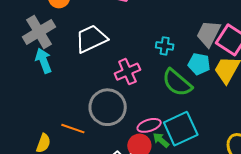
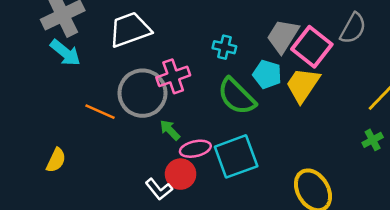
cyan arrow: (44, 61) -> (65, 53), turned 145
gray circle: (108, 107) -> (142, 93), moved
orange line: (73, 129) -> (100, 112), moved
green arrow: (161, 140) -> (170, 130), moved

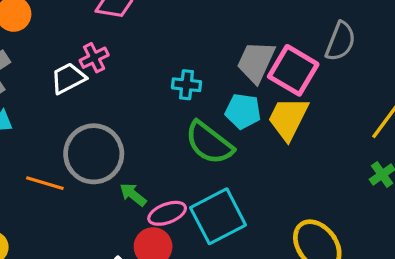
white trapezoid: (130, 30) -> (68, 78), size x0.7
pink cross: (173, 76) -> (94, 58), moved, size x0.7

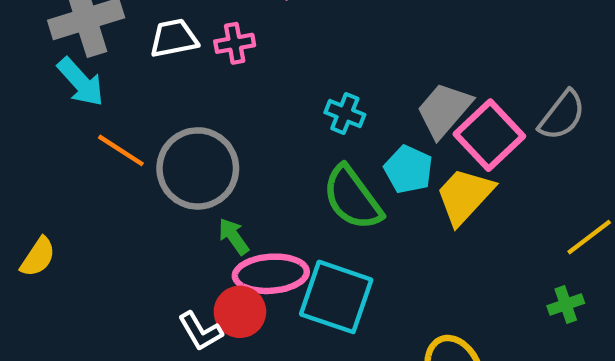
white trapezoid: (68, 78) -> (174, 38), moved
orange line: (45, 183) -> (121, 150), moved
pink ellipse: (167, 213) -> (271, 274), size x1.4
cyan square: (218, 216) -> (336, 297), turned 30

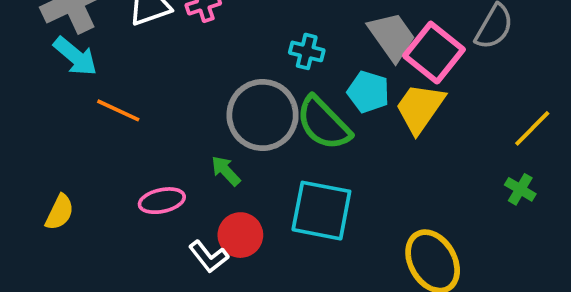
gray trapezoid: (444, 110) -> (392, 36), turned 112
gray circle: (198, 168) -> (263, 115), moved
pink ellipse: (271, 274) -> (162, 201), moved, size x0.7
green cross: (566, 305) -> (520, 189), turned -32

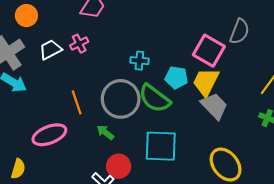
gray trapezoid: (392, 36) -> (214, 106), moved
orange line: (118, 110) -> (77, 102), moved, turned 55
pink ellipse: (162, 201) -> (49, 135), moved, size x1.4

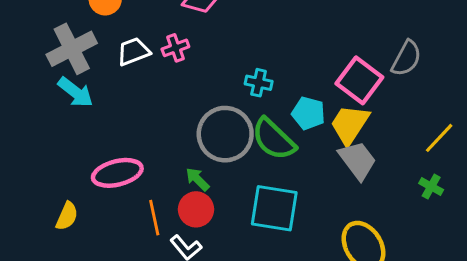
orange line: (77, 102) -> (154, 218), moved
red circle: (119, 166) -> (196, 209), moved

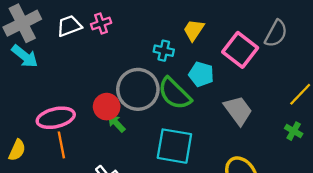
yellow trapezoid: (350, 125) -> (194, 30), moved, size x0.7
red circle: (196, 209) -> (107, 107), moved
orange line: (154, 218) -> (61, 145), moved

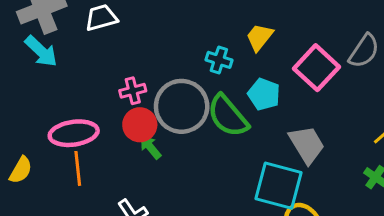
pink cross: (101, 23) -> (133, 91), moved
cyan square: (174, 146) -> (279, 186), moved

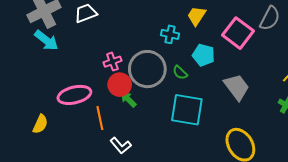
green semicircle: (228, 116) -> (180, 73), size x0.5
orange line: (78, 168) -> (100, 118), moved
cyan square: (279, 186) -> (187, 110), moved

